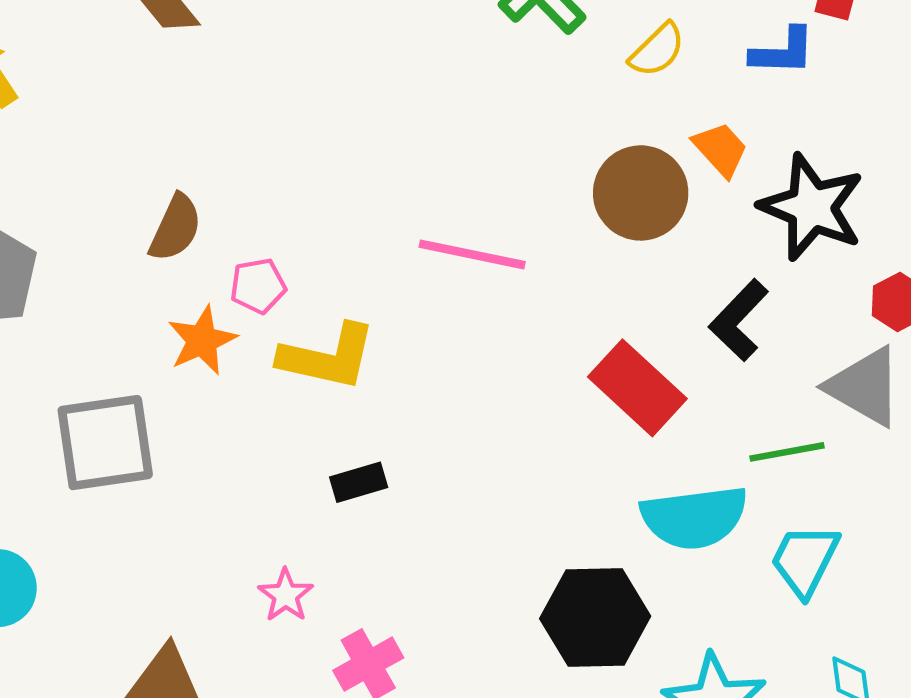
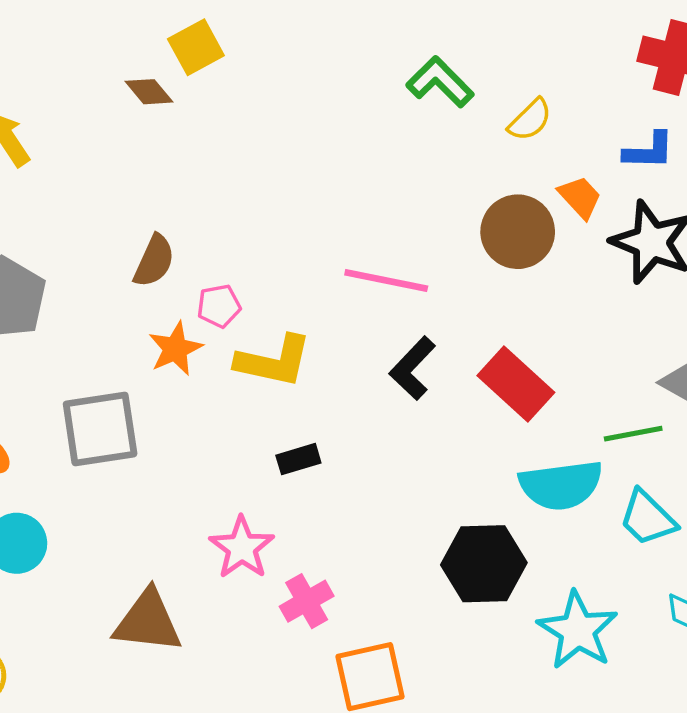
blue L-shape: (783, 52) -> (649, 151), moved
black L-shape: (739, 320) -> (412, 368), moved
cyan trapezoid: (805, 560) -> (648, 518), turned -72
pink star: (286, 595) -> (242, 548), size x1.5

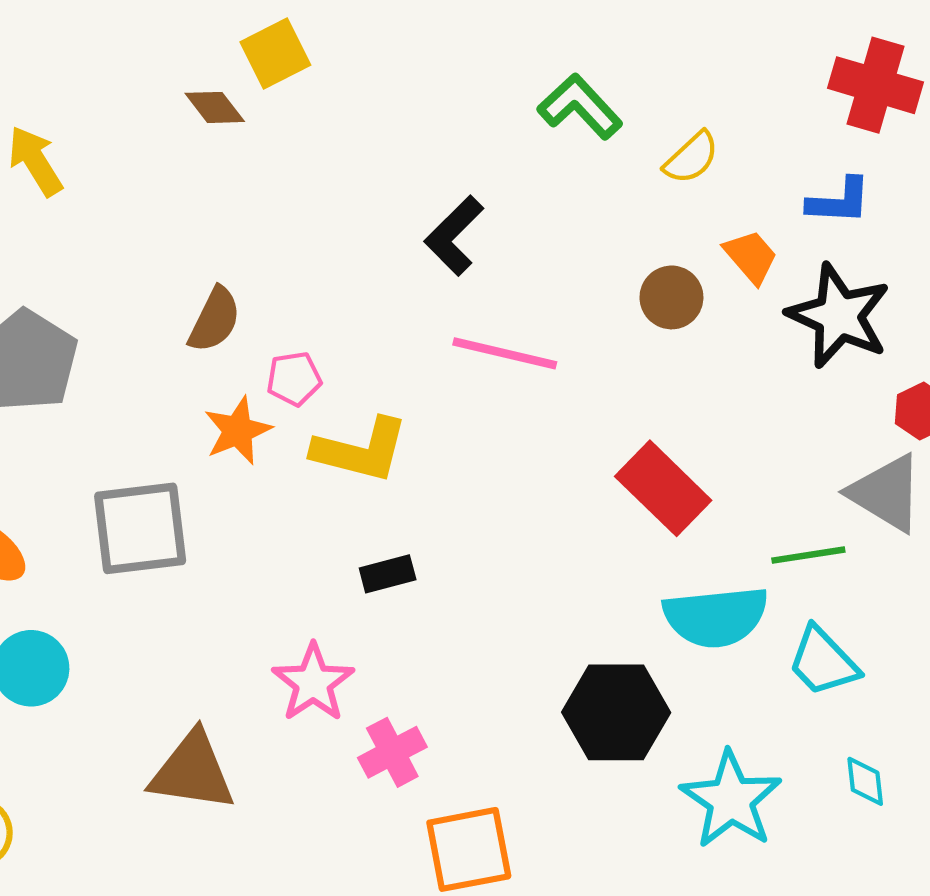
brown circle: (518, 232) -> (671, 297), size x0.7
black L-shape: (412, 368) -> (454, 236), moved

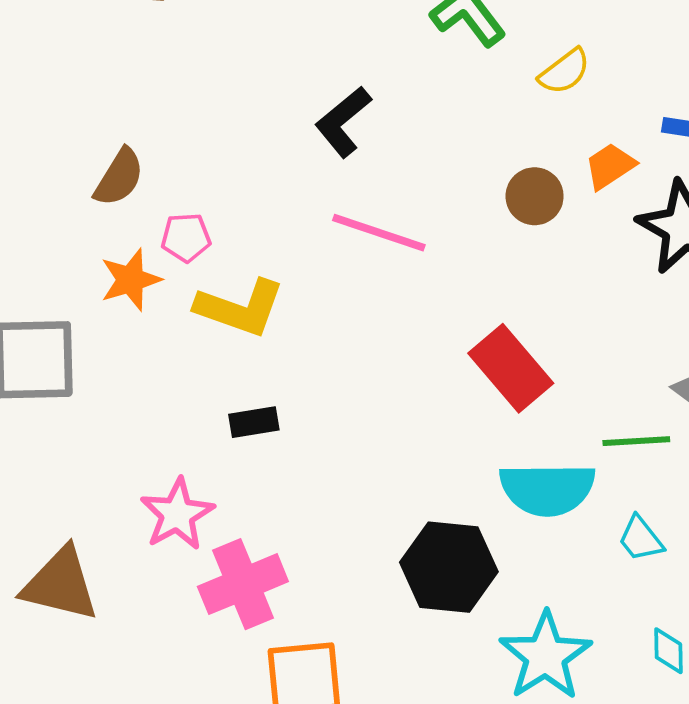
orange trapezoid: (751, 257) -> (610, 166), turned -88
cyan trapezoid: (823, 662) -> (641, 539), size x0.7
pink cross: (392, 752) -> (243, 584), size x1.4

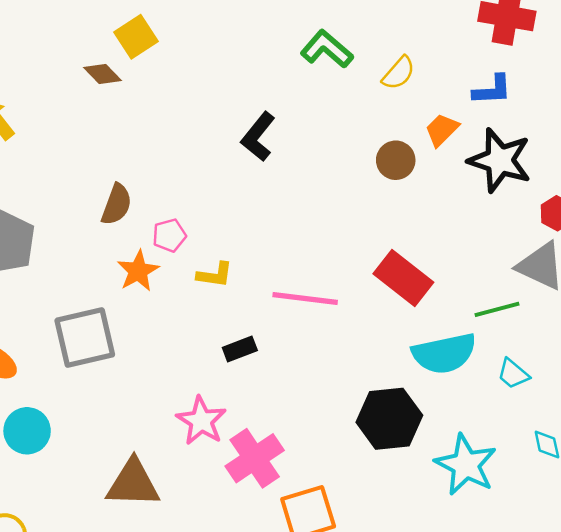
pink line: (379, 233) -> (305, 298), moved
yellow L-shape: (240, 308) -> (215, 275), size x0.6

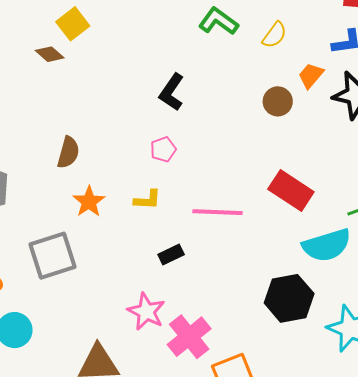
pink pentagon: (169, 235) -> (163, 149), moved

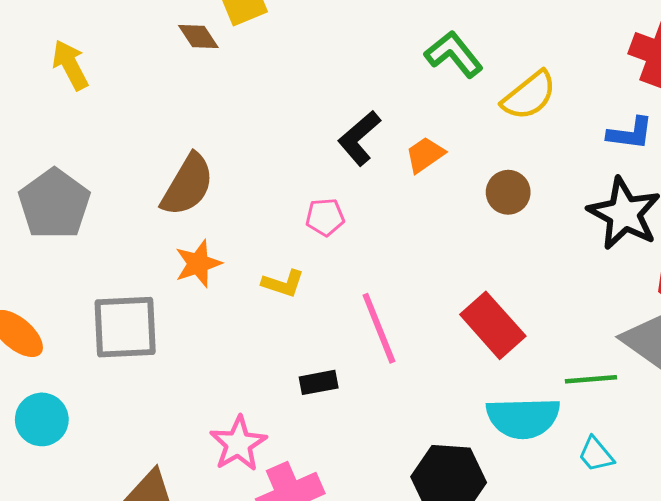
yellow semicircle: (274, 35) -> (529, 96), size x1.4
orange trapezoid: (311, 75) -> (425, 155), moved
brown semicircle: (68, 152) -> (188, 185), size x1.4
pink line: (218, 212) -> (379, 328), turned 51
black rectangle: (171, 255) -> (319, 382), moved

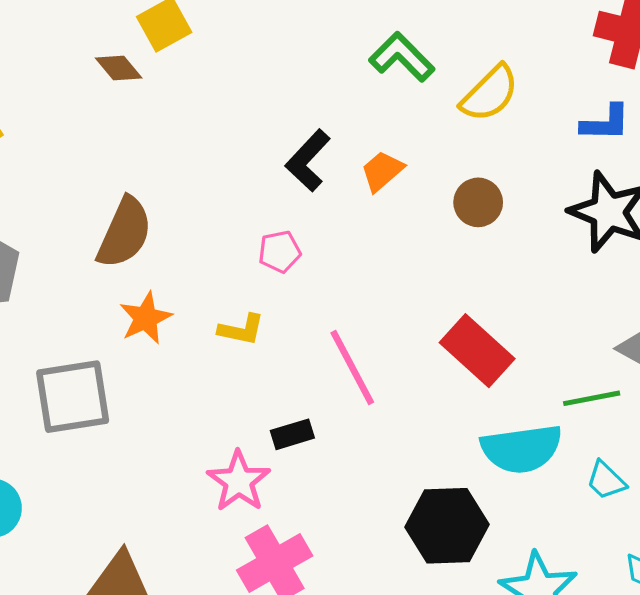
pink star: (238, 444) -> (239, 481), moved

